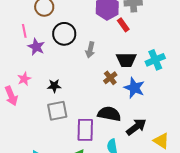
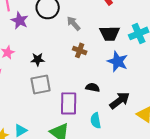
gray arrow: (90, 50) -> (74, 23), turned 126
brown cross: (110, 78) -> (80, 50), moved, turned -32
black semicircle: (109, 114) -> (93, 87), size x0.6

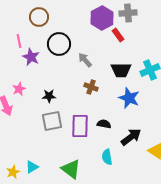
purple rectangle: (69, 103) -> (80, 126), moved

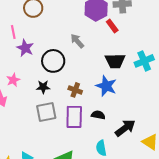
black circle: (59, 44) -> (53, 61), moved
gray arrow: (85, 60) -> (77, 41), moved
brown cross: (91, 87) -> (75, 90), moved
blue star: (129, 98) -> (106, 86), moved

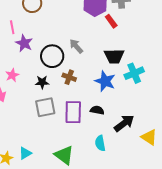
gray arrow: (77, 41) -> (76, 46), moved
cyan cross: (144, 61) -> (134, 73), moved
brown cross: (75, 90) -> (69, 77), moved

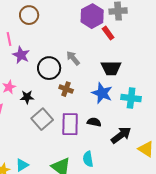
cyan cross: (134, 73) -> (131, 98), moved, turned 30
black star: (42, 82) -> (27, 97), moved
gray square: (45, 107) -> (42, 119), turned -30
cyan semicircle: (100, 143) -> (88, 159), moved

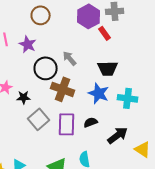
brown circle: (29, 15) -> (41, 15), moved
purple star: (21, 55) -> (28, 44), moved
brown cross: (66, 89) -> (63, 89), size x1.6
black semicircle: (94, 122) -> (91, 122), turned -32

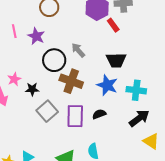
black arrow: (118, 135) -> (139, 118), moved

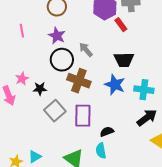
purple star: (36, 36) -> (57, 36), moved
black semicircle: (99, 114) -> (107, 132), moved

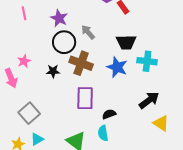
black star: (40, 89) -> (53, 71), moved
cyan cross: (144, 90) -> (147, 61), moved
gray square: (55, 111) -> (29, 113), moved

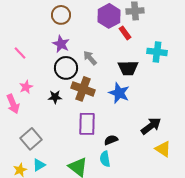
pink line: (24, 13) -> (20, 53), moved, turned -32
cyan cross: (147, 61) -> (157, 52), moved

